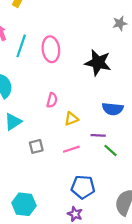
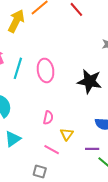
yellow triangle: (71, 119) -> (67, 134), turned -32
gray square: (36, 146) -> (40, 172), moved, turned 32
pink line: (71, 149) -> (52, 150), moved, turned 49

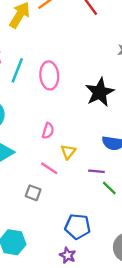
black star: (90, 81) -> (100, 92), turned 30

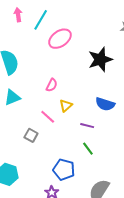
cyan line: (17, 70) -> (41, 20), moved
pink ellipse: (49, 75) -> (60, 39), turned 50
green line: (109, 188) -> (88, 149), moved

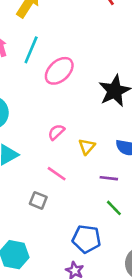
pink semicircle: (52, 85) -> (56, 132), turned -152
yellow triangle: (66, 105) -> (87, 147), moved

